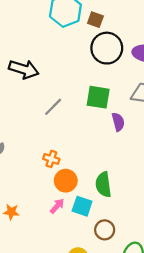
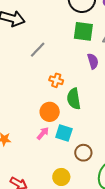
green square: (98, 97) -> (83, 31), moved
orange cross: (51, 159) -> (56, 80), moved
green semicircle: (103, 185) -> (74, 99), moved

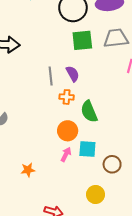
gray line: (38, 50) -> (51, 76), moved, turned -36
purple semicircle: (93, 61) -> (73, 74), moved

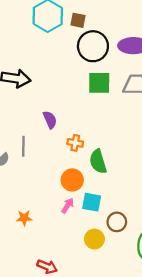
purple semicircle: (73, 74) -> (50, 120), moved
gray line: (51, 76) -> (23, 146), moved
yellow circle: (96, 194) -> (94, 239), moved

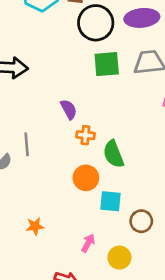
purple semicircle: (50, 120) -> (69, 109), moved
pink arrow: (68, 206) -> (88, 243), moved
yellow circle: (94, 239) -> (119, 258), moved

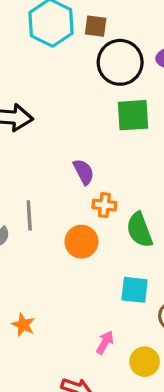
orange circle: (86, 178) -> (81, 242), moved
orange star: (35, 226) -> (23, 325), moved, turned 30

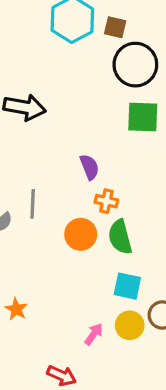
green semicircle: (139, 230) -> (120, 237), moved
yellow circle: (145, 362) -> (130, 325), moved

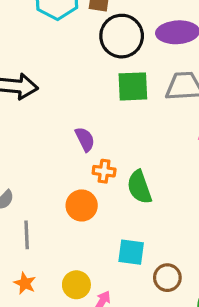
gray line: (33, 204) -> (27, 235), moved
green semicircle: (120, 237) -> (139, 187), moved
yellow circle: (130, 325) -> (76, 285), moved

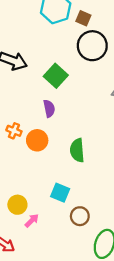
green square: (133, 86) -> (56, 76), moved, turned 30
orange cross: (104, 171) -> (14, 131), moved
orange circle: (82, 205) -> (37, 140), moved

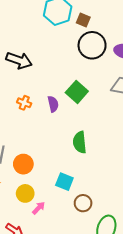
green square: (56, 76) -> (77, 92), moved
orange cross: (14, 131) -> (24, 103), moved
orange circle: (37, 140) -> (23, 164), moved

